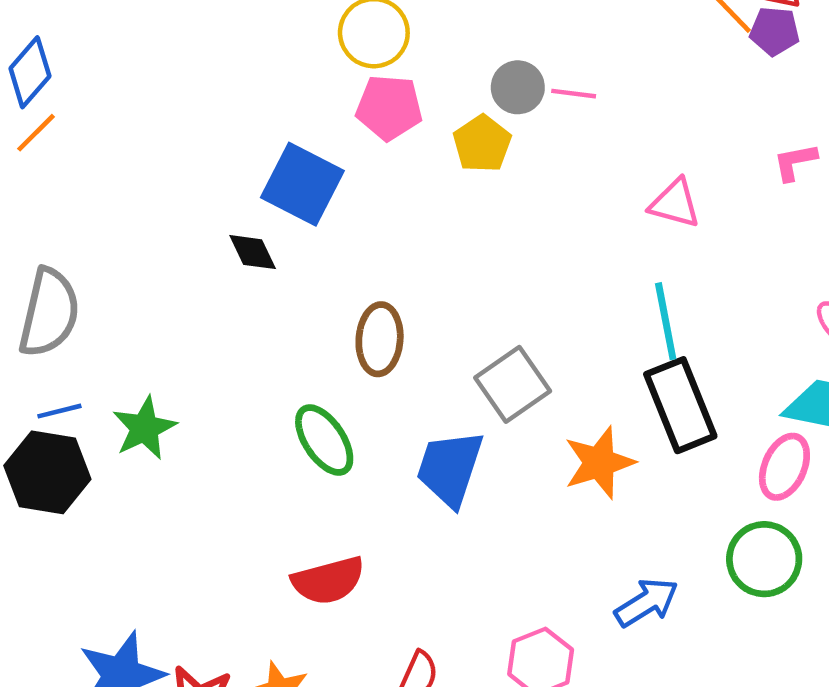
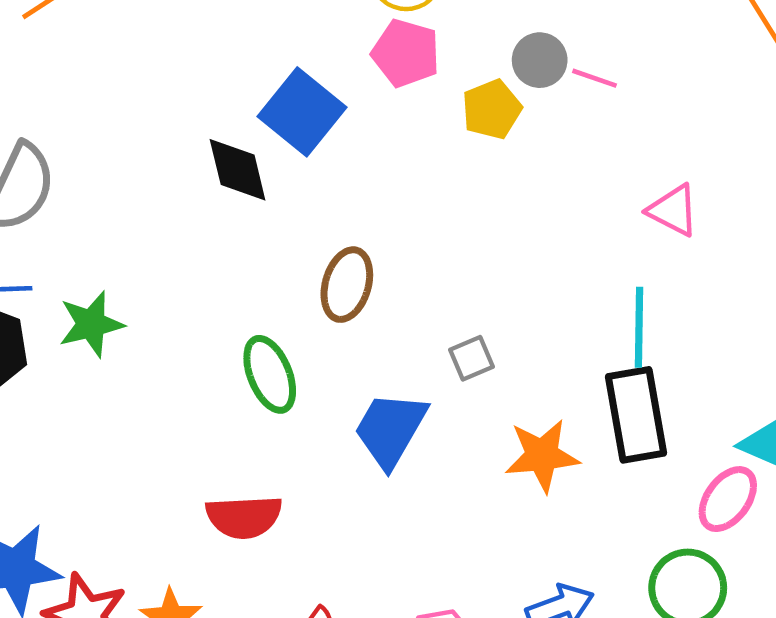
black diamond: (253, 252) -> (238, 170), size x1.4
gray square: (513, 384) -> (471, 358), size x0.6

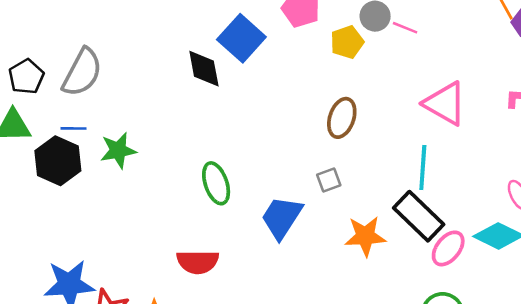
pink triangle: (673, 210) -> (445, 103), size x1.5
brown ellipse: (347, 285) -> (342, 118), moved
black rectangle: (636, 415) -> (419, 216), turned -39
pink ellipse: (728, 499) -> (448, 248), moved

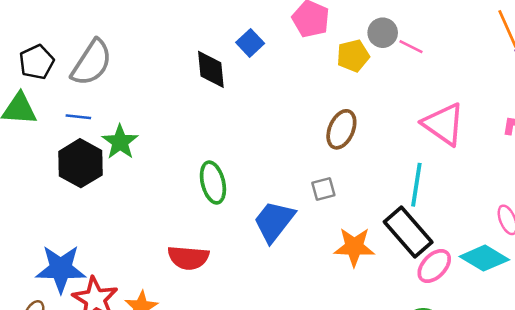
blue square: (241, 38) -> (250, 43), size x0.6
green star: (118, 150) -> (120, 142), turned -30
black hexagon: (58, 161) -> (80, 163), moved

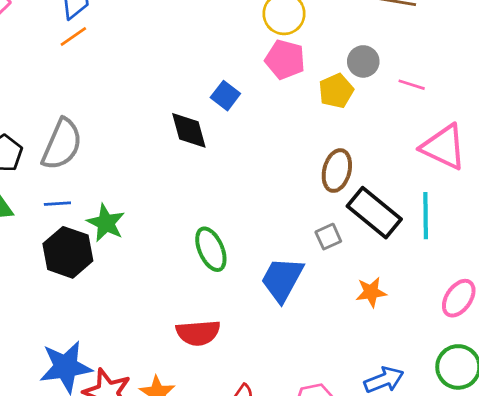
pink line: (411, 47) -> (412, 85), moved
black rectangle: (408, 232) -> (374, 213), moved
orange star: (354, 247) -> (371, 292), size x0.7

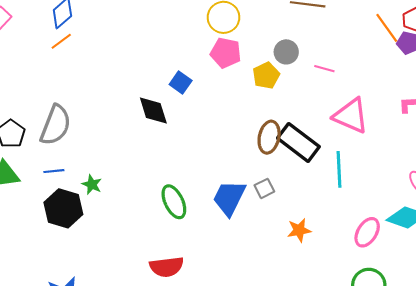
black rectangle: (374, 213) -> (298, 142), moved
green star: (106, 223) -> (92, 184), size x0.7
blue trapezoid: (282, 279) -> (229, 198), moved

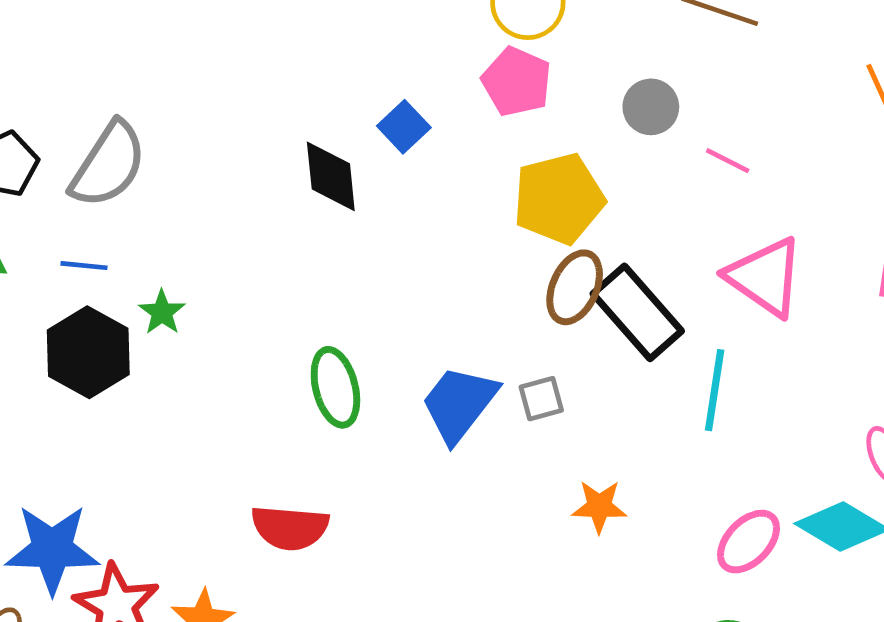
yellow pentagon: (266, 76) -> (559, 199), moved, size x1.5

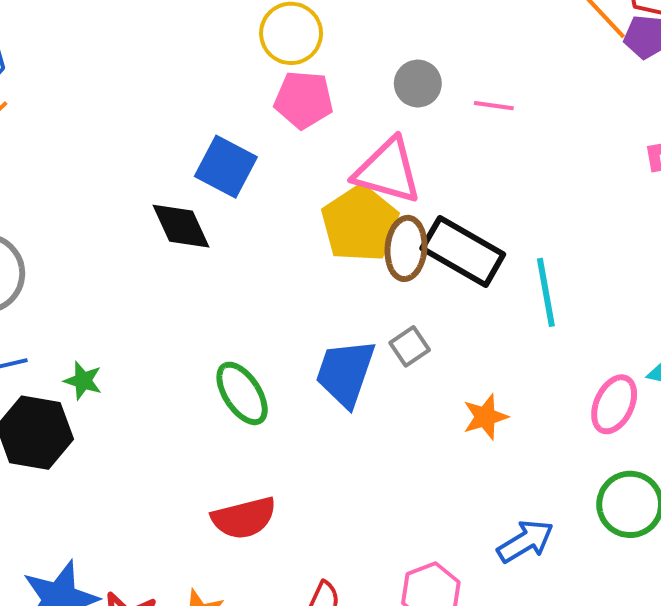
blue square: (404, 127) -> (226, 167), size x1.4
yellow pentagon: (559, 199) -> (360, 224), moved
pink triangle: (765, 277) -> (388, 171), moved

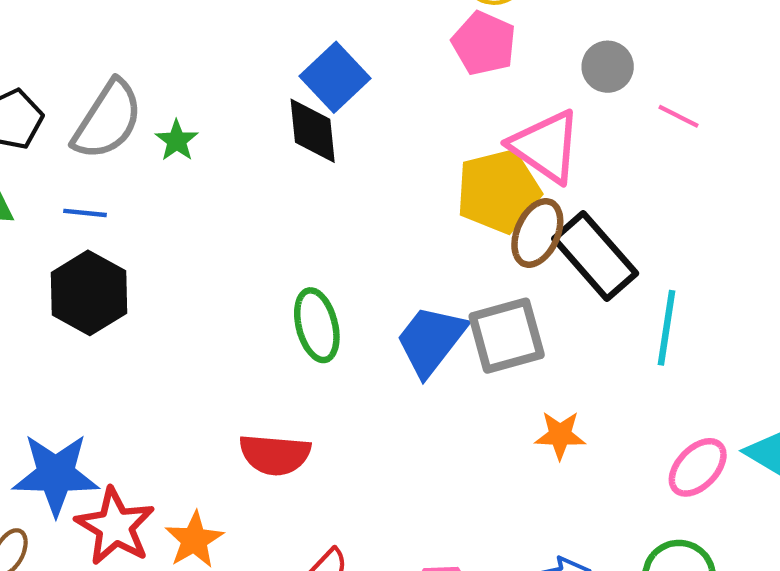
blue square: (226, 167) -> (335, 77), moved
gray square: (410, 346) -> (507, 336), size x1.8
green star: (83, 381) -> (177, 141), moved

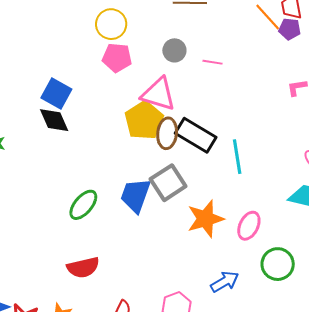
green ellipse: (317, 325) -> (83, 205), turned 72
orange star: (560, 435) -> (206, 219), size x1.6
pink ellipse: (698, 467) -> (249, 226), moved

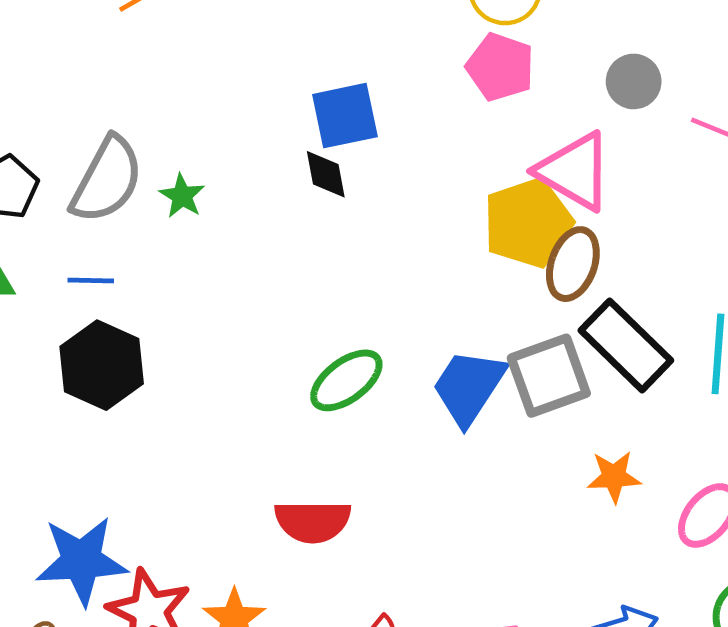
blue square: (56, 94) -> (345, 116), turned 36
black diamond: (54, 120) -> (326, 174), size x0.7
black rectangle: (196, 135) -> (626, 345), moved
orange star: (206, 219) -> (614, 477), size x0.6

